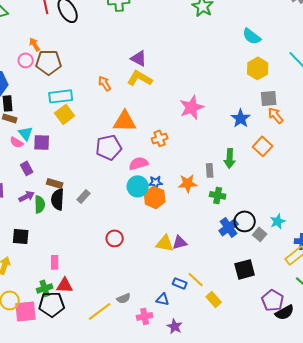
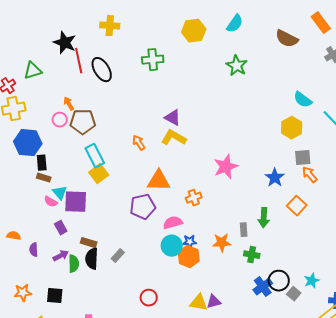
cyan semicircle: (252, 36) -> (303, 100), moved
cyan rectangle: (61, 96) -> (95, 156), turned 70
purple square: (42, 142) -> (76, 202), size x1.4

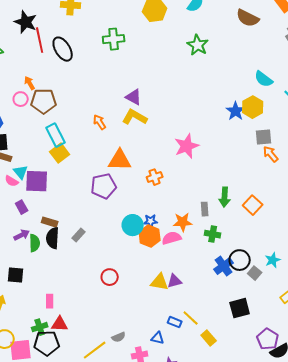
blue star: (275, 178) -> (236, 111), moved
orange square: (297, 206) -> (253, 205), moved
pink semicircle: (173, 223) -> (172, 238), moved

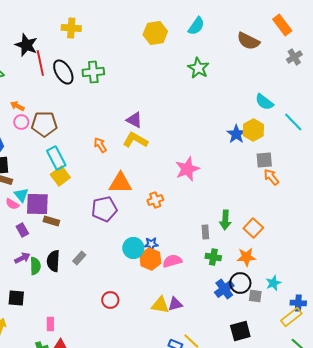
green cross: (114, 39) -> (93, 72), moved
orange arrow: (30, 83) -> (17, 106), moved, turned -32
brown rectangle: (50, 222) -> (51, 221), moved
orange star: (183, 222) -> (246, 257), moved
gray square: (255, 273) -> (255, 296), turned -32

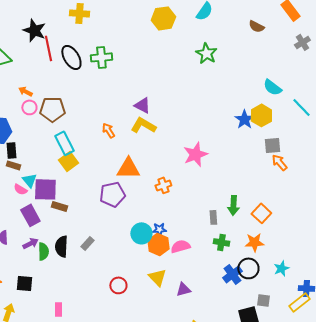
brown semicircle: (248, 41) -> (256, 26), size x0.7
purple rectangle: (22, 230) -> (30, 215), size x1.5
gray square: (255, 296) -> (263, 300), moved
yellow triangle: (160, 305) -> (157, 277), moved, turned 36

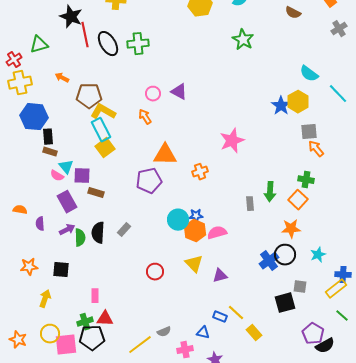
pink circle: (29, 107) -> (153, 94), moved
yellow L-shape: (143, 125) -> (103, 112), moved
purple square: (45, 189) -> (82, 176), size x0.7
green cross: (221, 242) -> (306, 180), moved

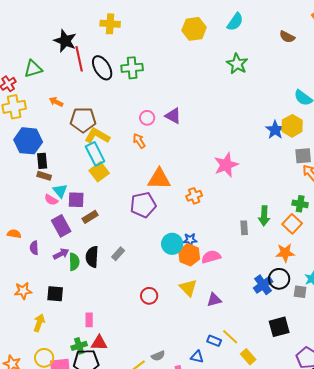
brown rectangle: (96, 193) -> (90, 217), turned -49
gray square: (300, 287) -> (300, 292), moved

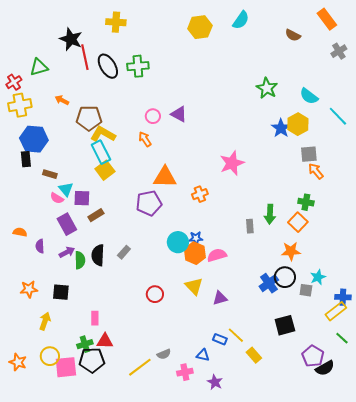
green star: (237, 64) -> (267, 88), moved
black rectangle: (42, 161) -> (26, 159), moved

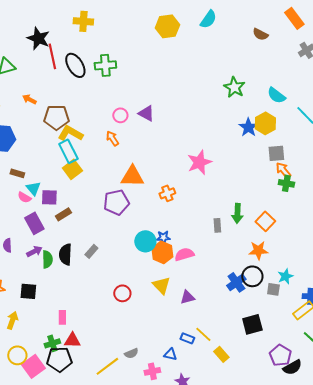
green cross: (306, 202) -> (286, 183), moved
pink square: (66, 367) -> (33, 366), turned -30

